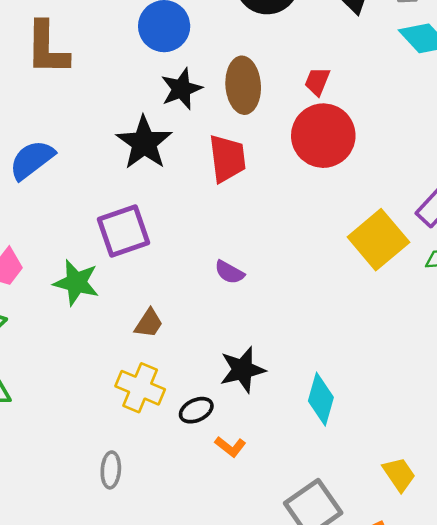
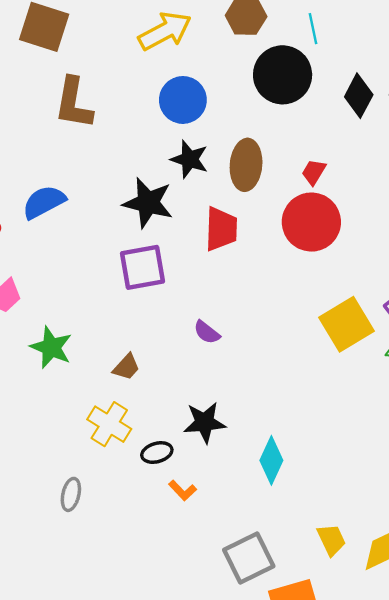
black star: (181, 89) -> (190, 159), turned 30
black star: (144, 143) -> (148, 203), turned -30
purple square: (124, 231) -> (142, 267), moved
green star: (76, 283) -> (51, 347), moved

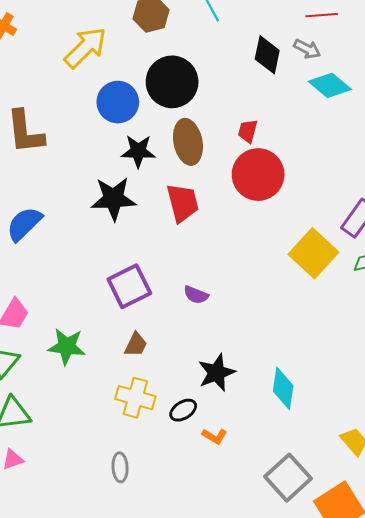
black circle: (283, 75) -> (172, 82), moved
purple square: (142, 267) -> (129, 286), moved

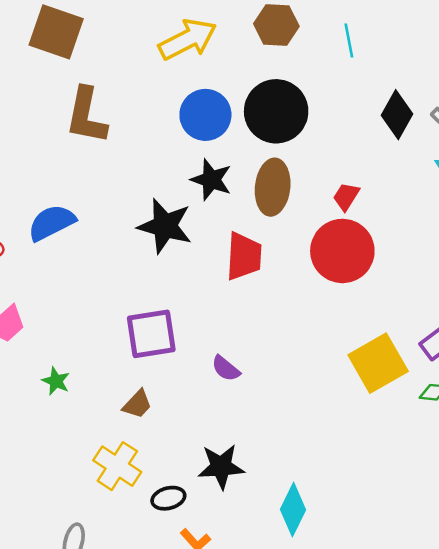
green star: (67, 346) -> (56, 381), size x0.6

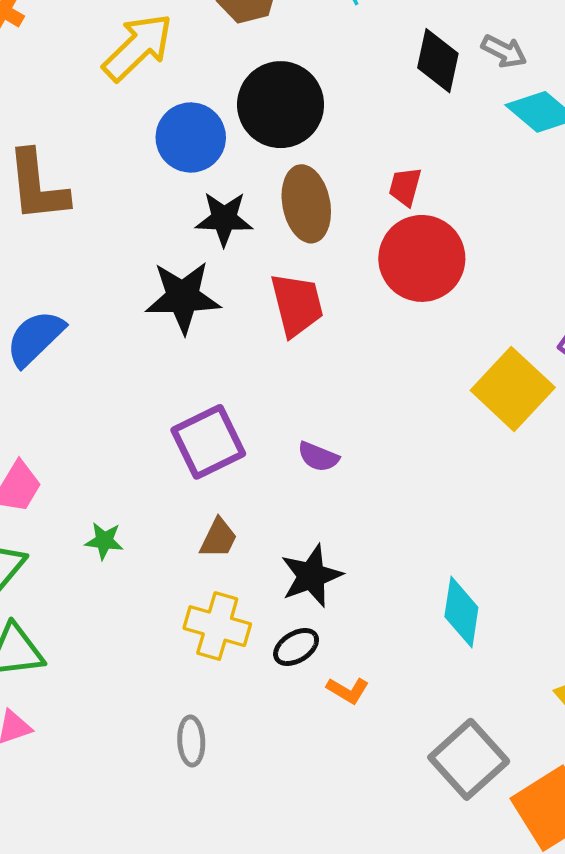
black star: (221, 467) -> (311, 576), moved

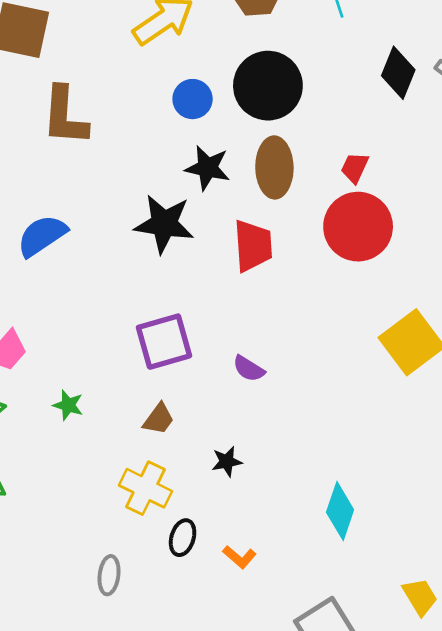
blue circle: (191, 137) -> (193, 99), size x0.7
black star: (311, 576) -> (227, 462), size x0.6
black ellipse: (296, 647) -> (183, 538), moved, turned -51

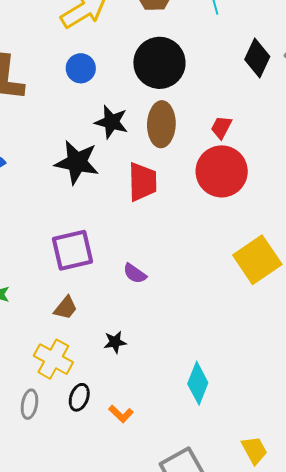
blue circle: (193, 99) -> (81, 68), moved
gray ellipse: (109, 575) -> (29, 404), moved

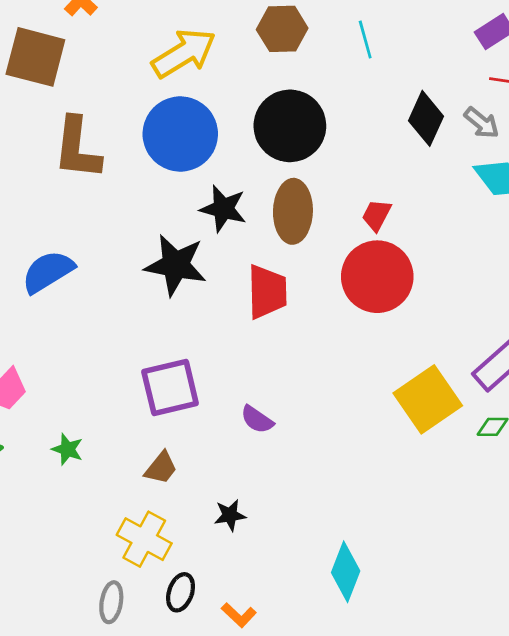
blue circle: (81, 68) -> (180, 134), size x1.8

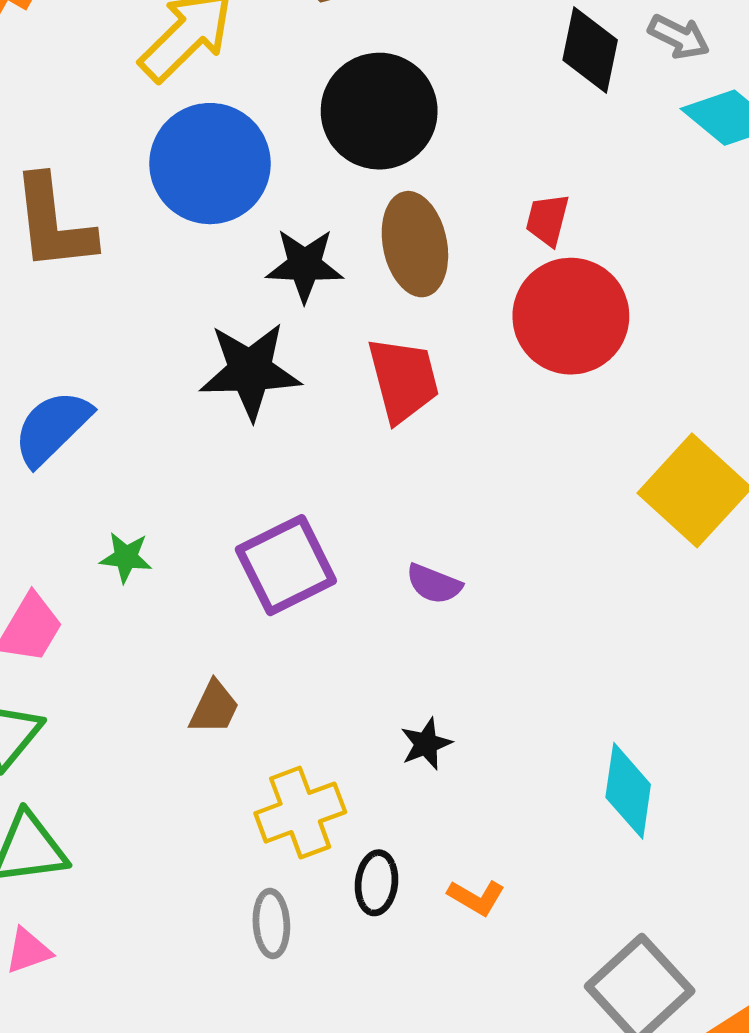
green star: (67, 449) -> (126, 557), moved
brown trapezoid: (161, 468) -> (214, 707), moved
yellow cross: (144, 539) -> (300, 813), turned -36

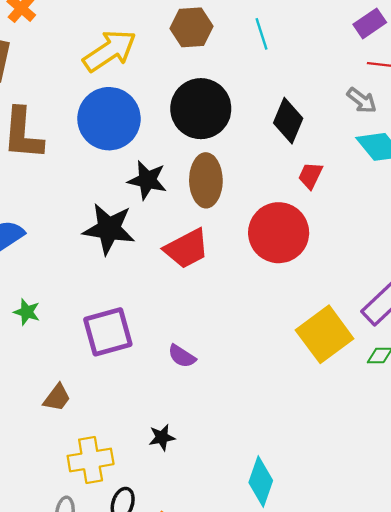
black diamond: (590, 50) -> (288, 121), moved
red trapezoid: (547, 220) -> (310, 176), moved
red trapezoid: (403, 380) -> (187, 249), turned 66

